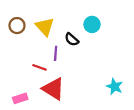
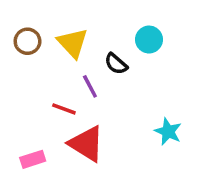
purple line: (56, 53) -> (90, 86), turned -32
cyan star: (115, 87) -> (168, 132), moved

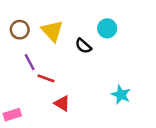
purple line: (90, 86) -> (30, 62), moved
red triangle: (87, 144) -> (62, 103), size x0.6
pink rectangle: (33, 159) -> (12, 115), moved

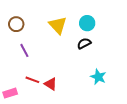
yellow triangle: (52, 31) -> (58, 25), moved
black semicircle: (83, 46) -> (84, 43), moved, turned 112
red line: (46, 78) -> (32, 80), moved

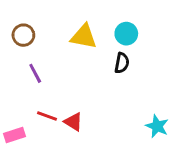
yellow triangle: (58, 25) -> (84, 37), turned -36
black semicircle: (84, 43) -> (122, 63), turned 128
cyan star: (98, 77) -> (157, 126), moved

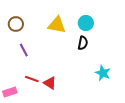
cyan star: (157, 126) -> (103, 73), moved

